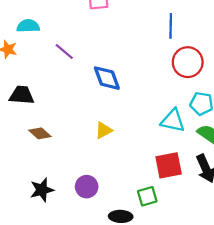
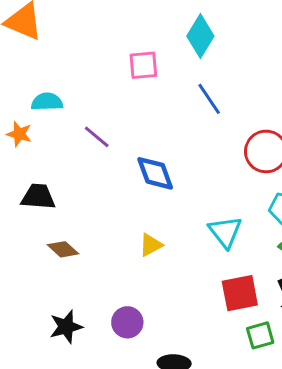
blue line: (171, 26) -> (209, 99), moved, turned -35
cyan triangle: (173, 121) -> (225, 232), moved, turned 40
green square: (147, 196) -> (260, 335), moved

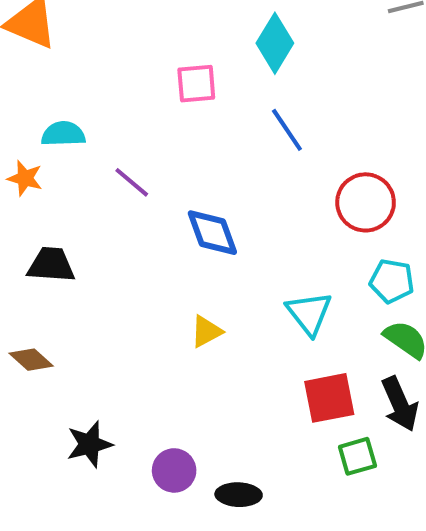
brown diamond: (63, 249) -> (31, 360), moved
purple circle: (127, 322) -> (174, 470), moved

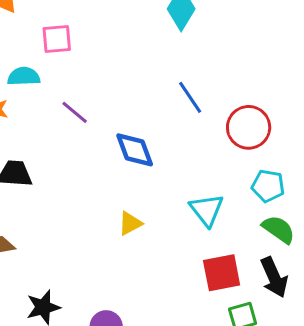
pink square: (196, 84) -> (57, 39), moved
blue line: (287, 130) -> (190, 97), moved

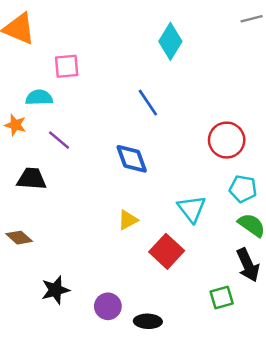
blue line: (190, 97) -> (148, 103), moved
purple line: (75, 112) -> (59, 140), moved
red square: (222, 273) -> (167, 251), moved, turned -36

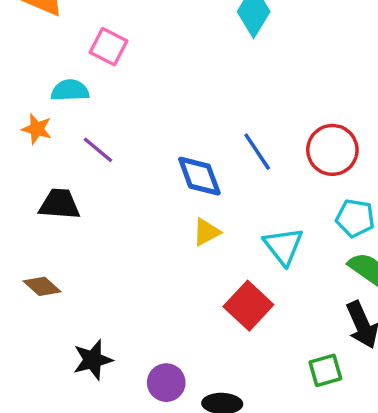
pink square: (67, 66) -> (108, 47), turned 32
blue line: (148, 103) -> (257, 152), moved
yellow triangle: (128, 220) -> (206, 232), moved

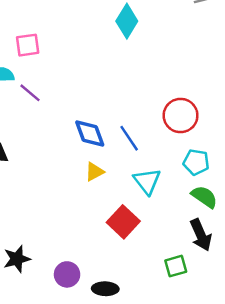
pink square: (108, 47) -> (28, 45), turned -35
purple line: (98, 150) -> (30, 93), moved
blue line: (257, 152) -> (129, 138), moved

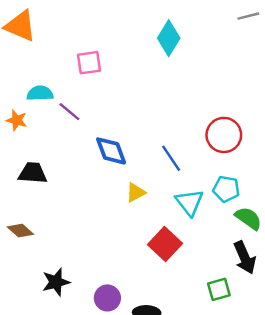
pink square: (28, 45) -> (89, 63), moved
blue diamond: (90, 133) -> (111, 151), moved
cyan pentagon: (196, 162) -> (226, 189), moved

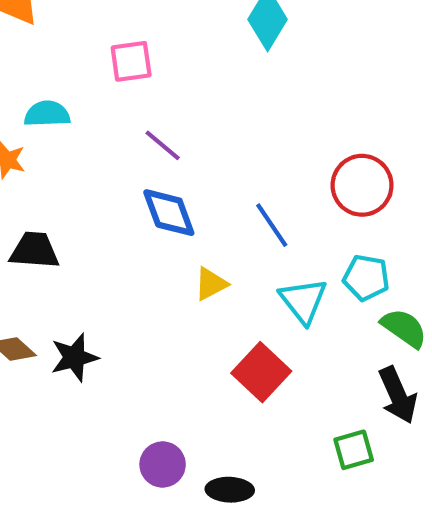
purple line: (69, 112) -> (163, 145), moved
black star: (56, 282) -> (74, 357), moved

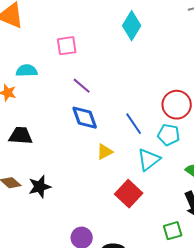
cyan pentagon: (366, 278) -> (169, 135), moved
cyan triangle: (303, 301) -> (149, 160), turned 30

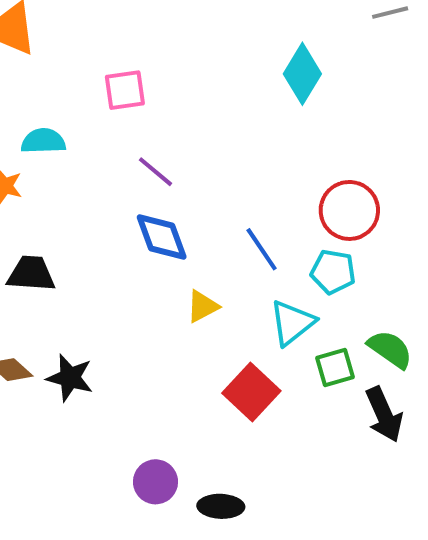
cyan diamond: (132, 26) -> (302, 74), moved
black star: (40, 187) -> (70, 378), turned 30
green square: (173, 231) -> (335, 368), moved

